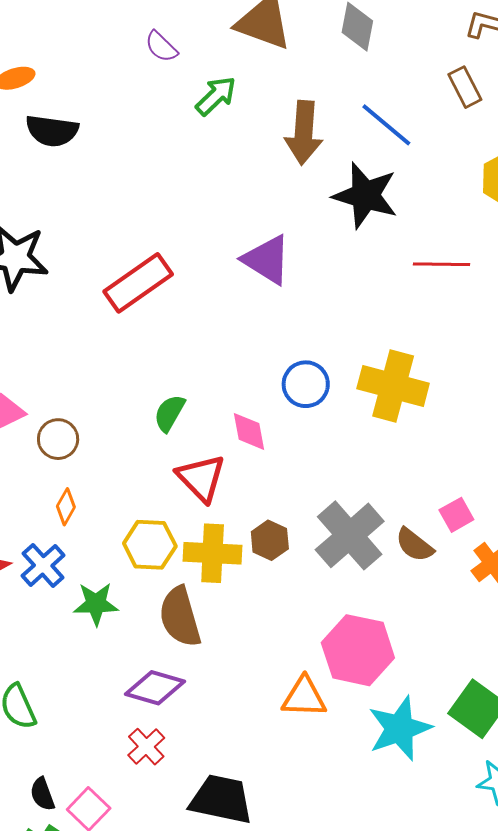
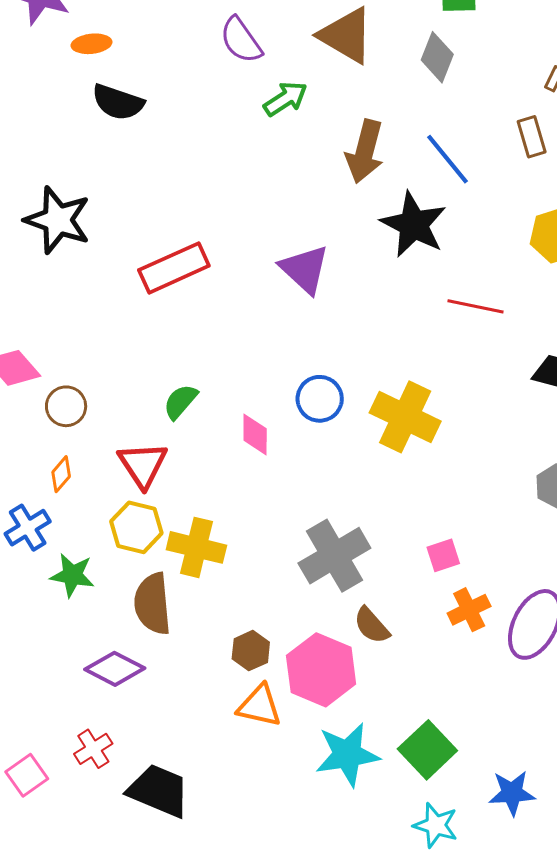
purple semicircle: (161, 47) -> (241, 40), size x1.4
red triangle: (201, 478) -> (143, 465), moved
brown hexagon: (270, 540) -> (251, 651), moved
brown semicircle: (415, 545) -> (372, 625), moved
red cross: (146, 747) -> (93, 749), moved

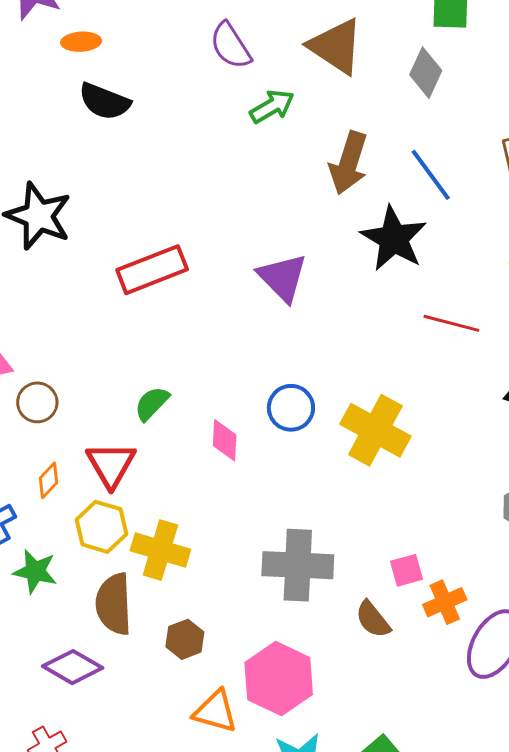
orange diamond: (61, 474) -> (48, 480), moved
gray cross: (334, 556) -> (298, 565), turned 30
orange cross: (469, 610) -> (445, 602), moved
brown semicircle: (372, 625) -> (373, 619), moved
brown hexagon: (251, 651) -> (185, 639), moved

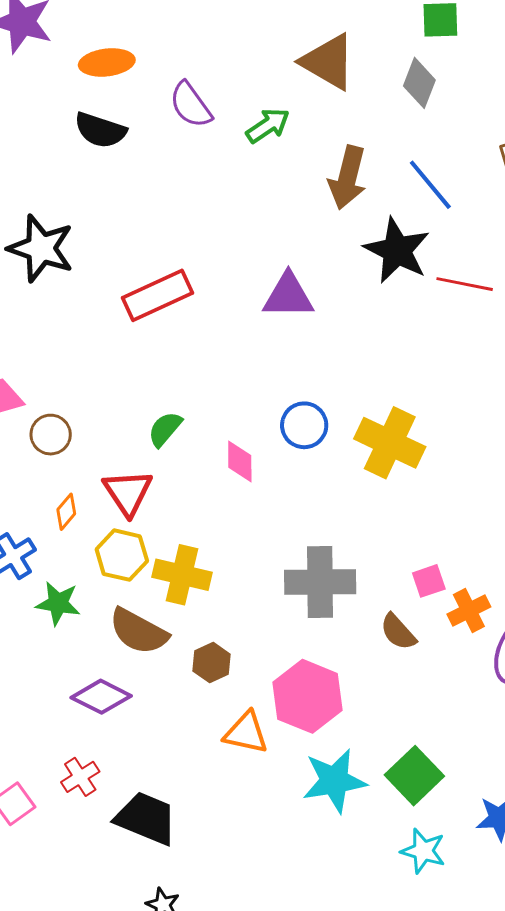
orange ellipse: (81, 42) -> (107, 62), moved, size x1.4
purple semicircle: (231, 46) -> (191, 105), moved
purple triangle: (283, 278) -> (288, 296), turned -42
red line: (451, 323) -> (465, 284), moved
brown semicircle: (114, 604) -> (139, 631), turned -56

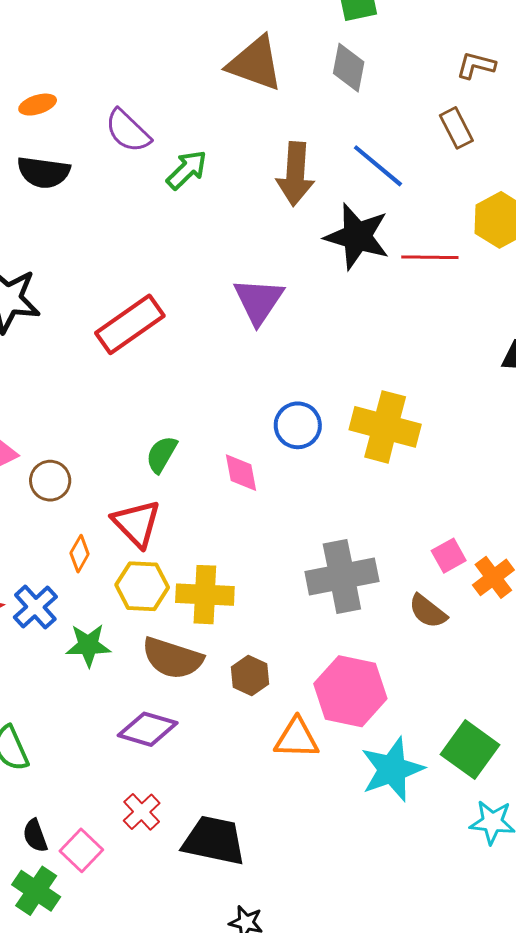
orange ellipse: (107, 62) -> (38, 105), size x0.7
green arrow: (268, 126) -> (187, 170), moved
purple triangle: (288, 296) -> (259, 301), turned -46

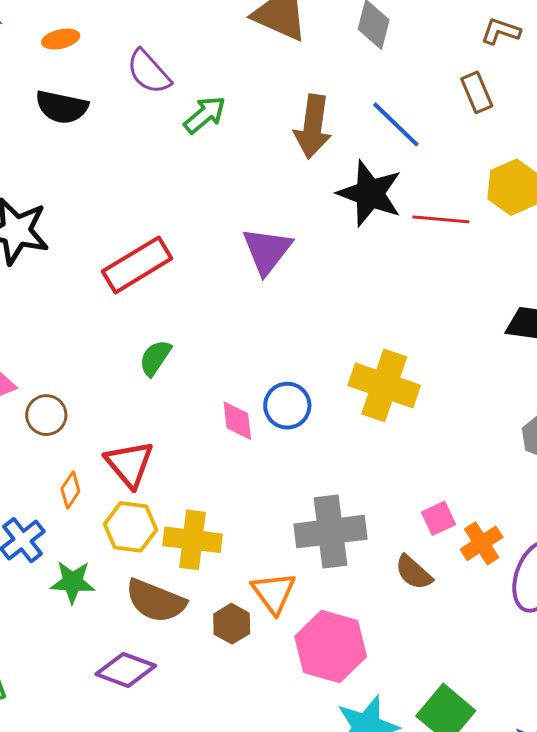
blue circle: (298, 425) -> (287, 406), moved
green semicircle: (162, 454) -> (155, 358), moved
orange triangle: (297, 738) -> (274, 593), moved, turned 48

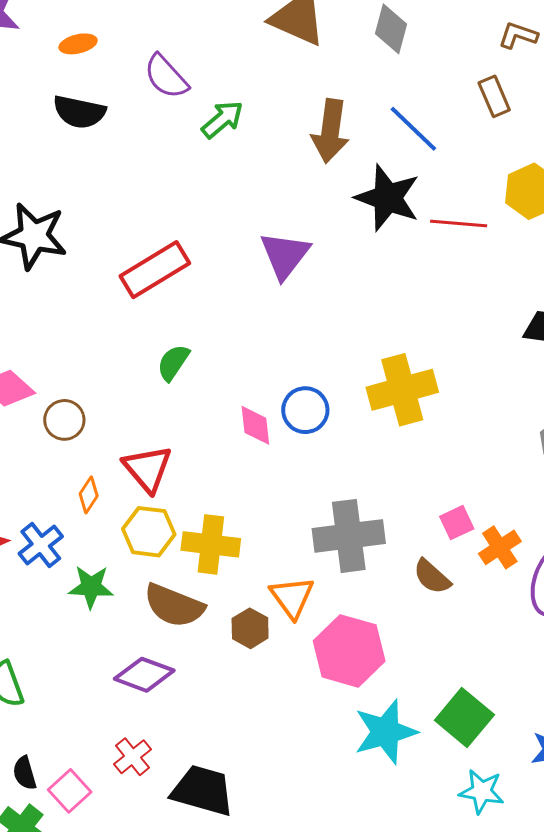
yellow cross: (384, 385) -> (402, 390), turned -34

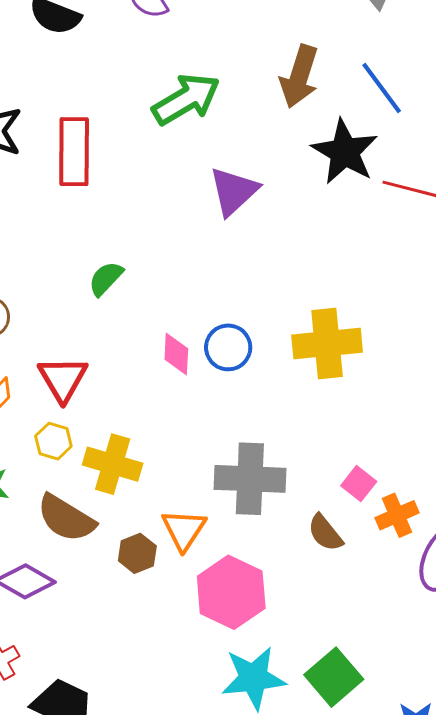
green arrow: (222, 119) -> (186, 99), moved, size x1.5
red rectangle: (155, 270) -> (74, 152), moved, turned -68
pink square: (457, 523) -> (359, 484), turned -36
yellow hexagon: (149, 532) -> (53, 441), size x0.7

